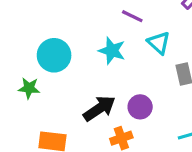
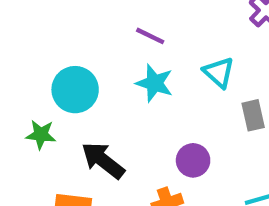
purple line: (132, 16) -> (150, 36), moved
black arrow: (99, 108) -> (103, 160), moved, turned -108

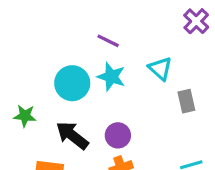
cyan circle: (75, 90) -> (72, 83), moved
purple circle: (193, 160) -> (118, 135), moved

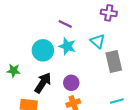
purple cross: (196, 21) -> (109, 13), moved, turned -35
gray rectangle: (186, 101) -> (114, 61), size x1.5
black arrow: (72, 135) -> (43, 83), turned 85

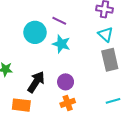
cyan triangle: (98, 41) -> (106, 34), moved
cyan circle: (43, 50) -> (35, 32), moved

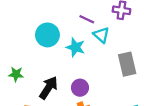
purple line: (59, 21) -> (87, 19), moved
cyan triangle: (106, 34) -> (101, 35), moved

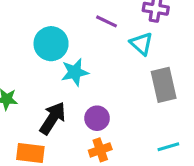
cyan triangle: (101, 35) -> (141, 44), moved
cyan star: (75, 47) -> (75, 72), moved, turned -30

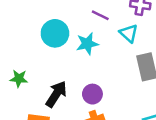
cyan star: (75, 72) -> (87, 44), moved

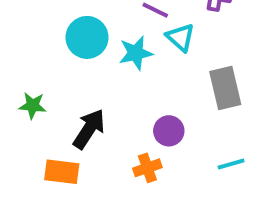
cyan triangle: (129, 33) -> (180, 37), moved
purple circle: (92, 94) -> (169, 131), moved

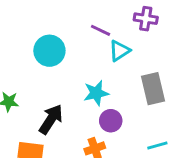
cyan triangle: (180, 37) -> (119, 51), turned 45
cyan star: (136, 53) -> (96, 93), moved

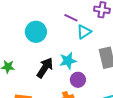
black arrow: (51, 119) -> (45, 68), moved

